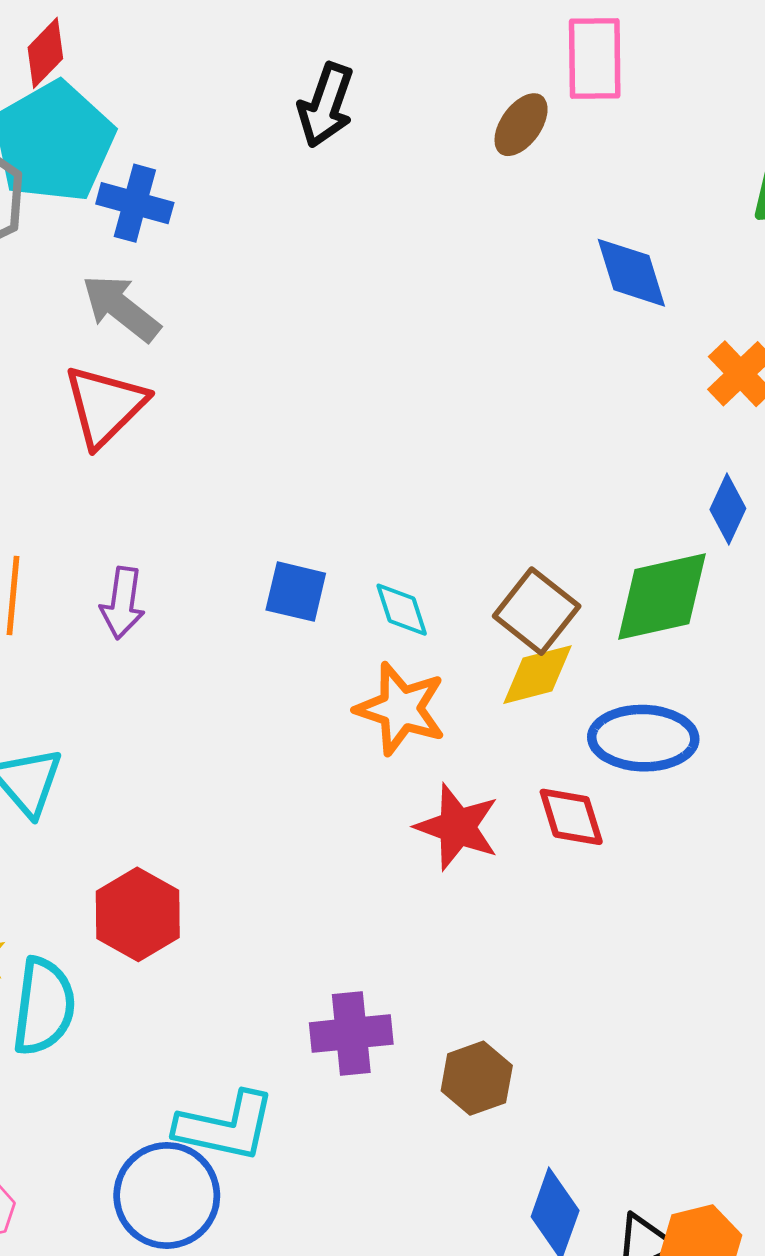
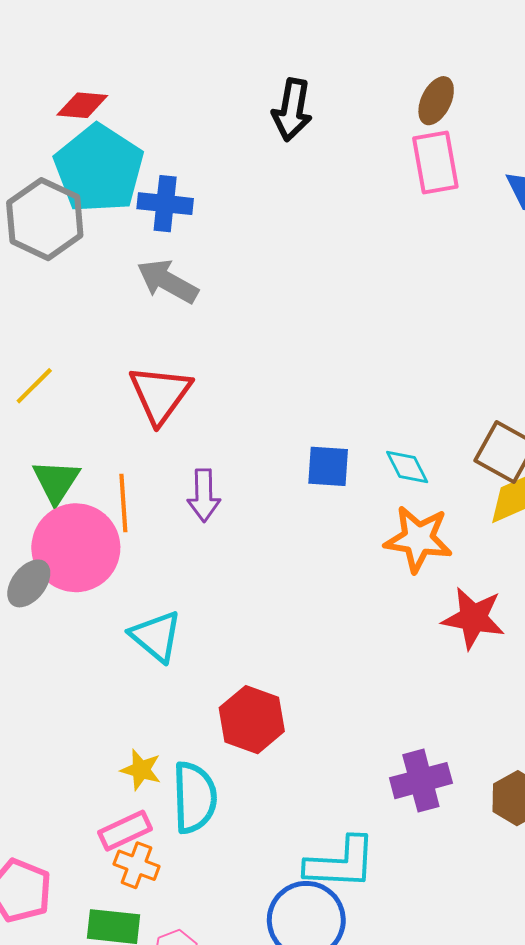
red diamond: (45, 53) -> (82, 105), turned 60
pink rectangle: (595, 58) -> (435, 162), moved
red triangle: (105, 406) -> (160, 394), moved

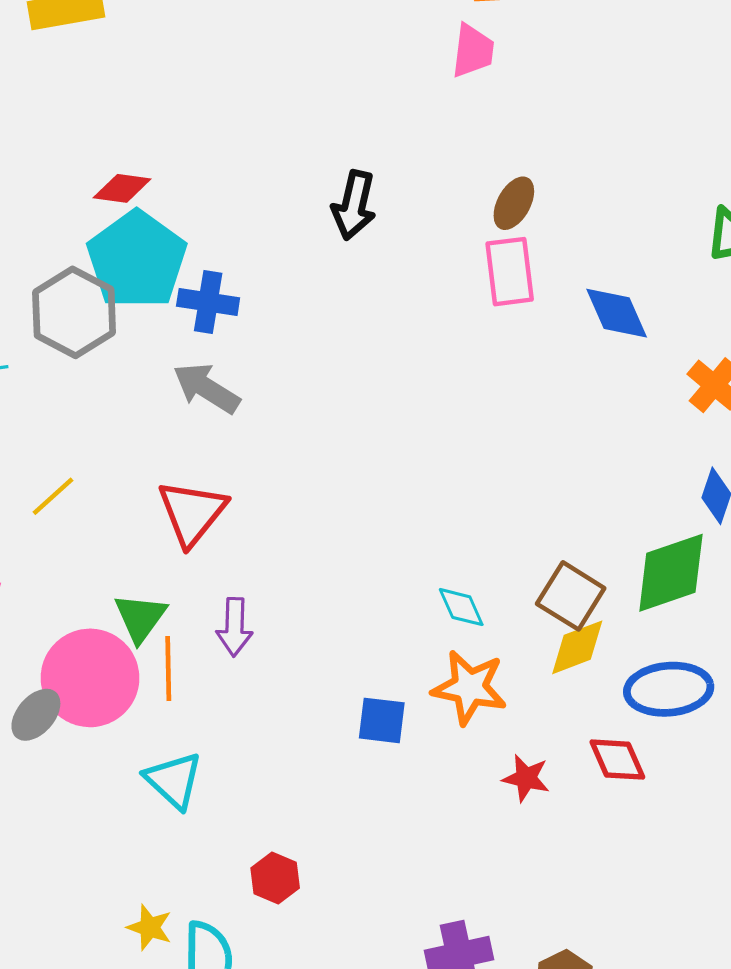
blue square: (328, 466) -> (382, 720), moved
green triangle: (56, 481) -> (140, 618), moved
orange line: (123, 503) -> (168, 669), moved
red star: (473, 618) -> (526, 778), size x0.7
red hexagon: (252, 720) -> (275, 878), size x0.7

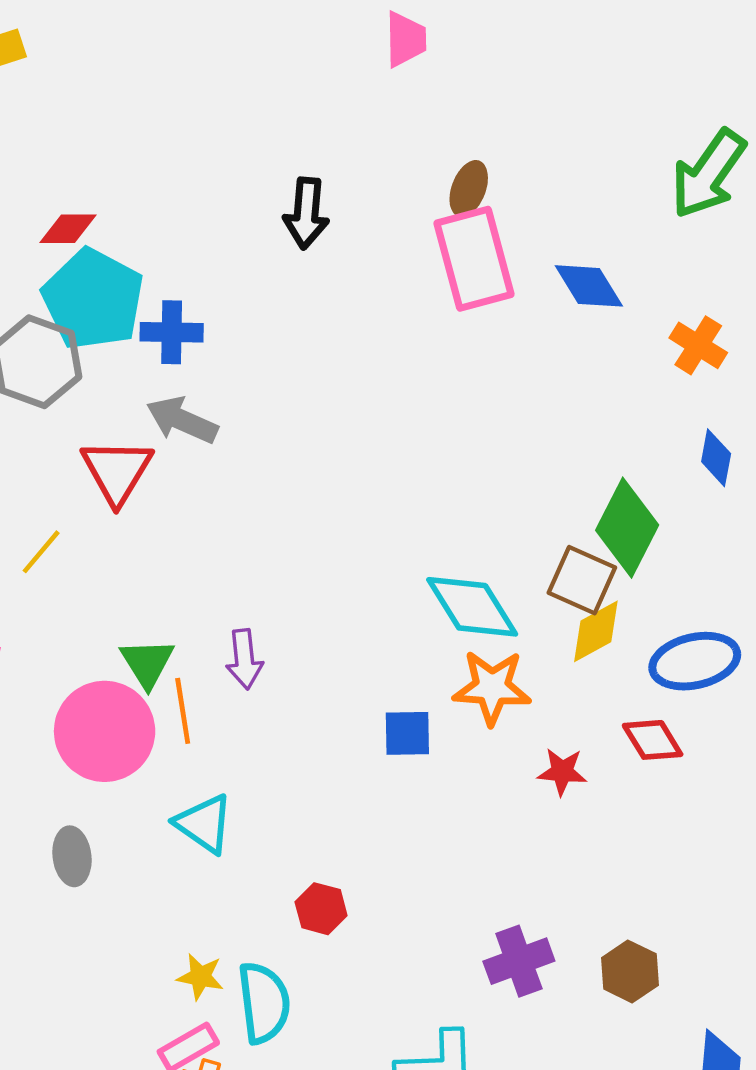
pink rectangle: (510, 272) -> (474, 259), size x1.4
red triangle: (192, 513) -> (117, 471), moved
green diamond: (671, 573) -> (627, 528), moved, turned -36
cyan diamond: (461, 607) -> (472, 607), size x1.8
gray ellipse: (36, 715) -> (72, 856), moved, turned -40

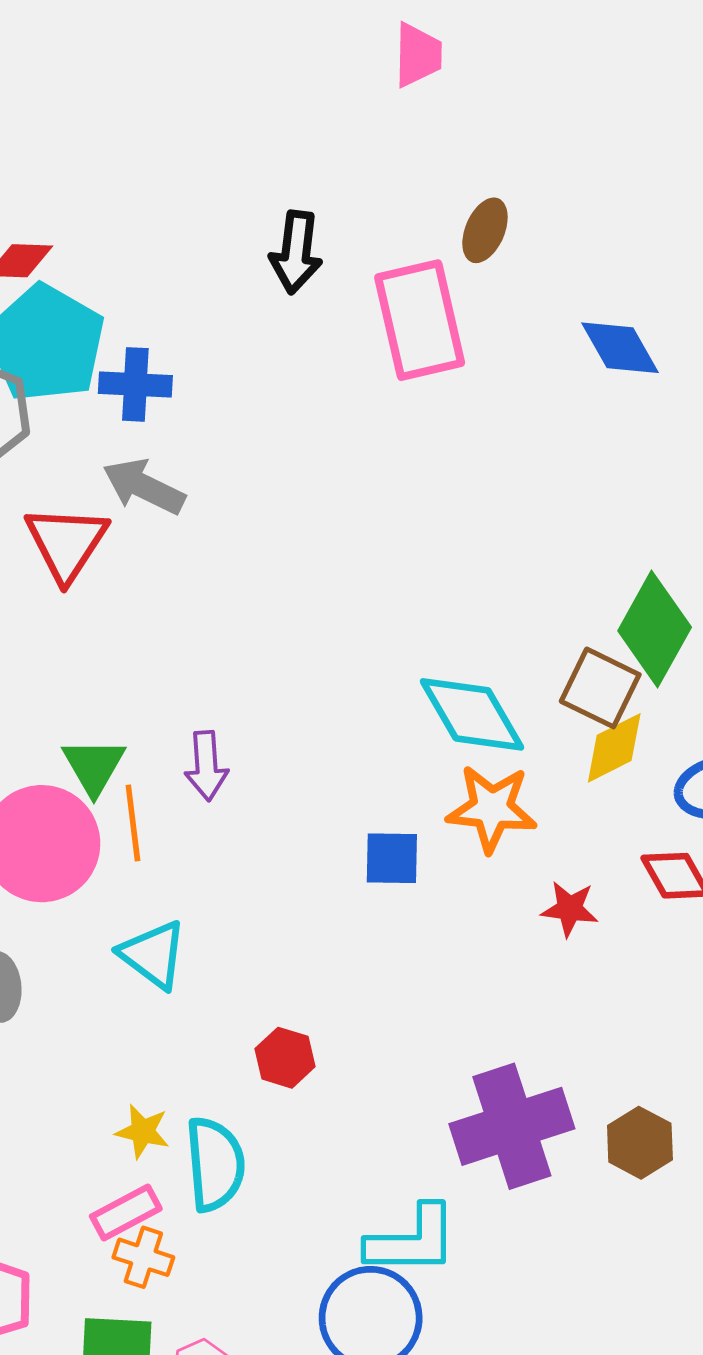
pink rectangle: (474, 259) -> (420, 320), moved
purple cross: (519, 961) -> (512, 1126), size x1.5

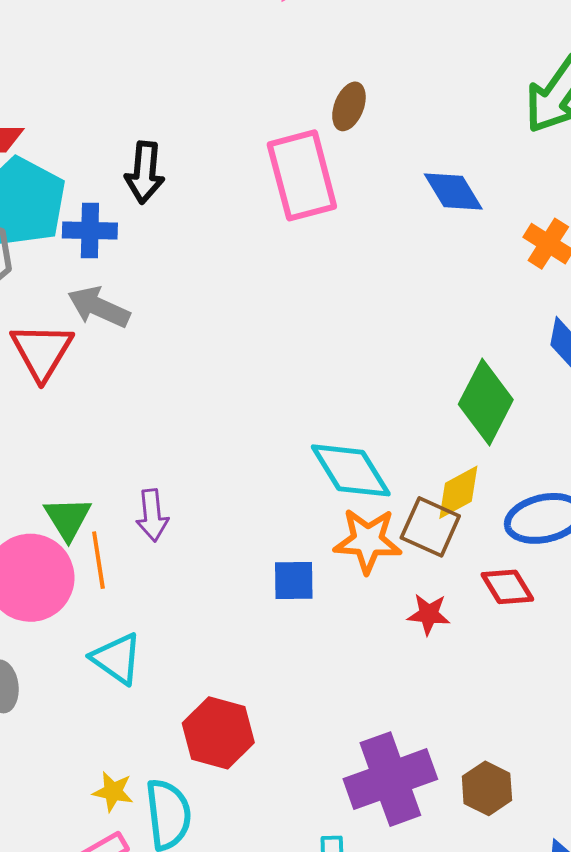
black arrow: (296, 252) -> (145, 172), moved
brown square: (600, 688) -> (430, 527), moved
red hexagon: (285, 1058) -> (218, 733), size x1.6

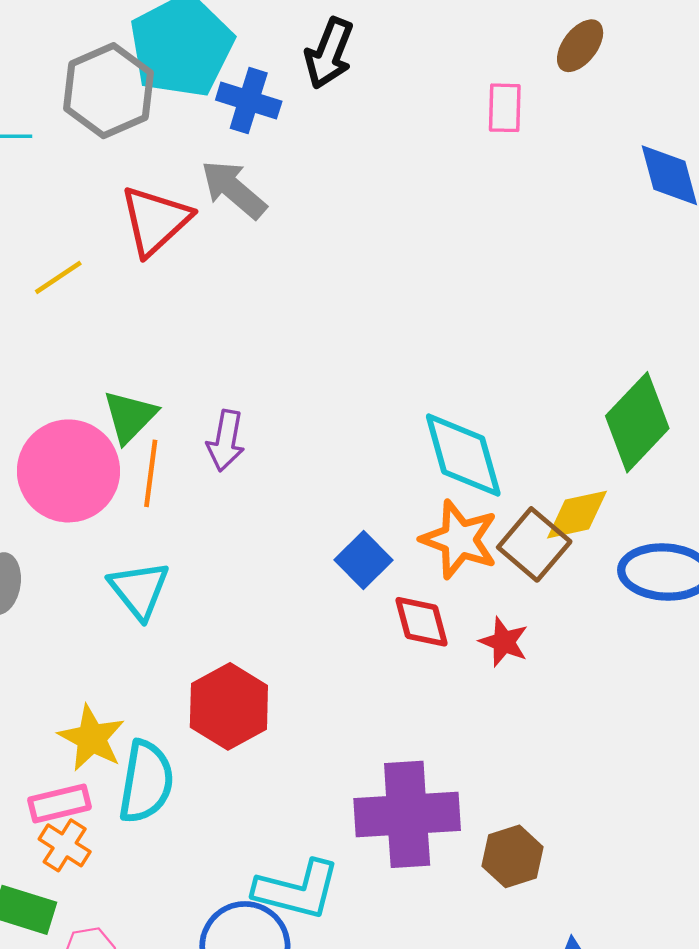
pink rectangle: (302, 175) -> (505, 108), size x0.5
blue square: (294, 580) -> (364, 560), turned 30
red diamond: (507, 587) -> (422, 622), moved
yellow star: (113, 792) -> (92, 738), size x1.4

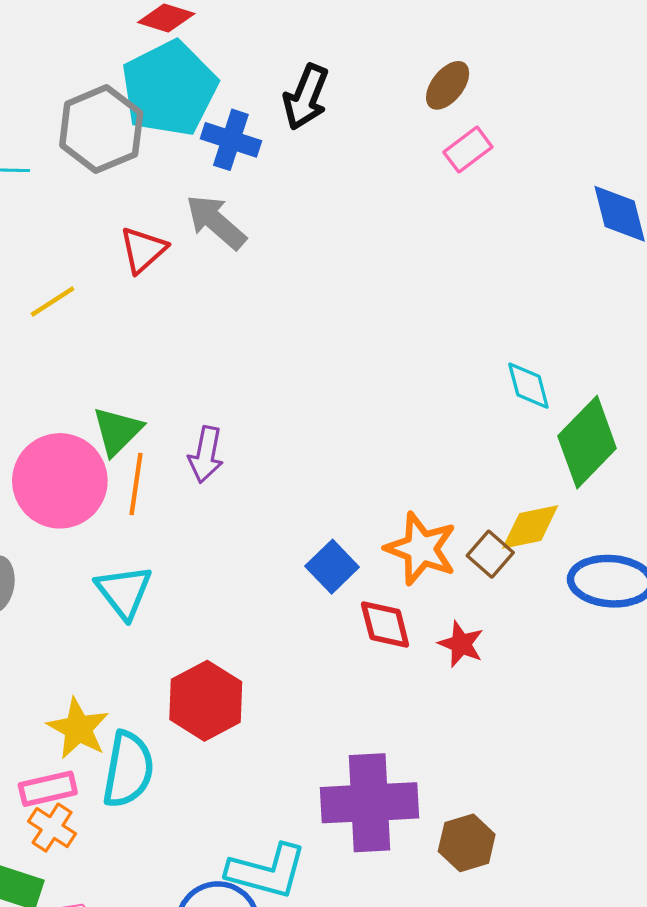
brown ellipse: (580, 46) -> (448, 85), moved
pink rectangle: (505, 108) -> (468, 150), turned 51
red triangle: (155, 220) -> (143, 250), size x0.7
cyan diamond: (463, 455) -> (528, 386), moved, size x0.6
brown square: (534, 544) -> (490, 554), size x0.7

